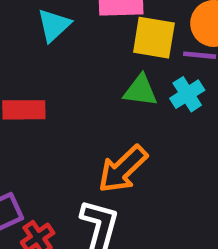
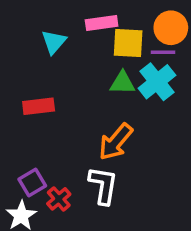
cyan cross: (187, 94) -> (157, 82), size x1.5

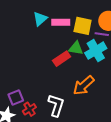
pink rectangle: (102, 23) -> (61, 22), moved
red rectangle: (39, 106) -> (62, 59), moved, turned -36
orange arrow: (116, 142) -> (84, 85), moved

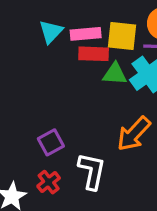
red rectangle: (62, 59) -> (94, 54), moved, turned 42
purple square: (16, 98) -> (51, 142), moved

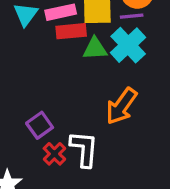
red cross: (49, 182) -> (54, 154), moved

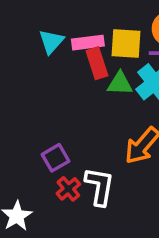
red rectangle: (71, 31) -> (97, 63), turned 72

